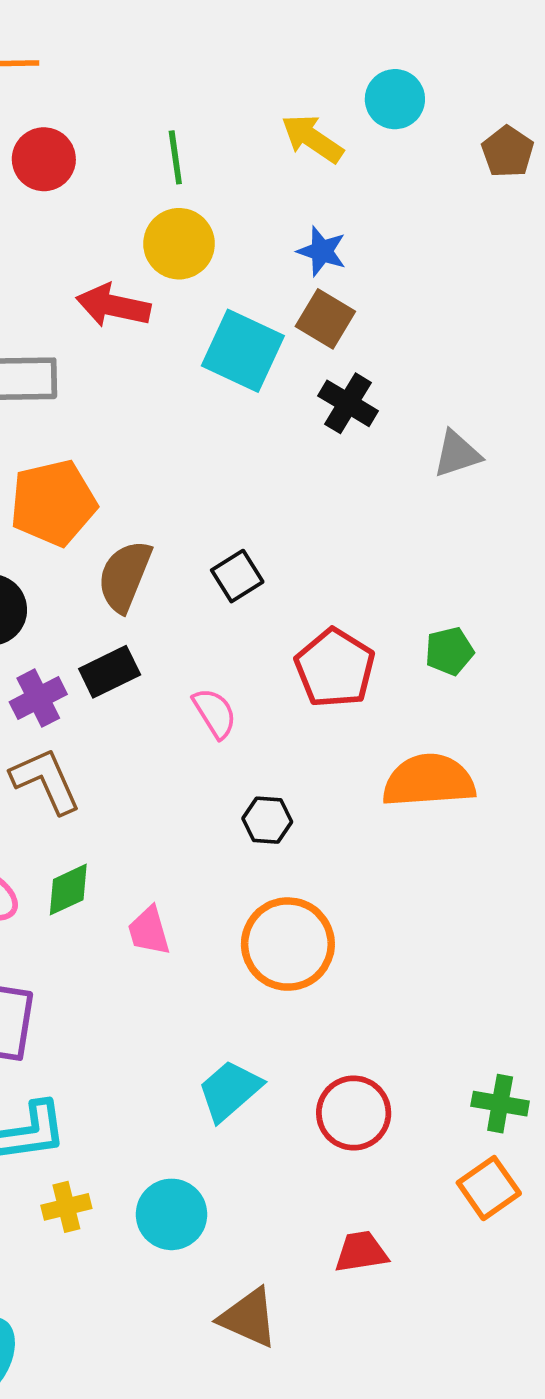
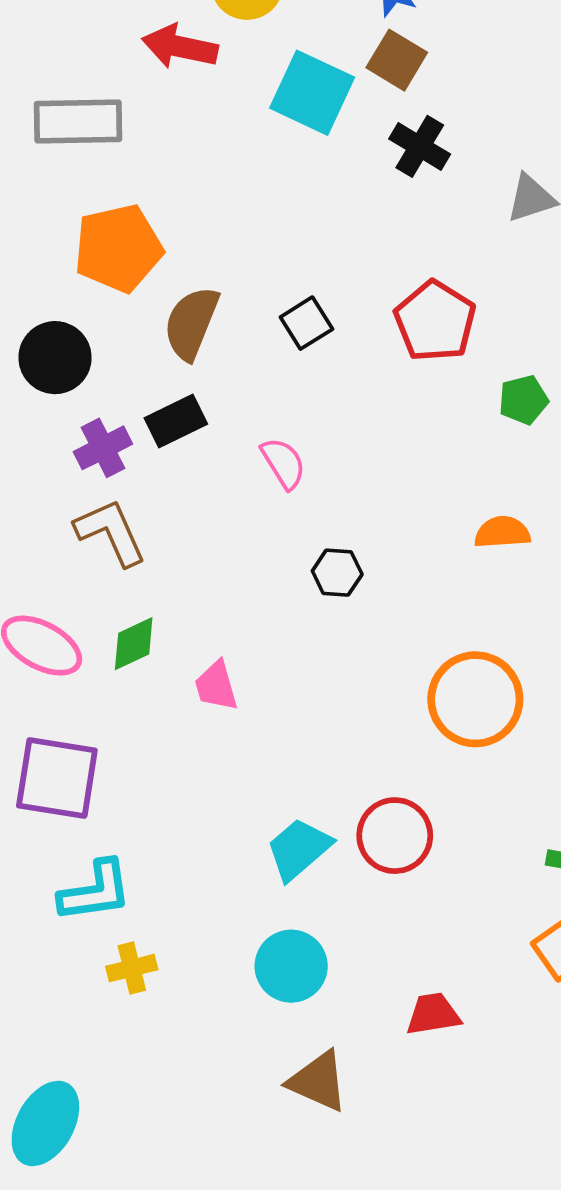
red pentagon: (335, 668) -> (435, 321), moved
orange semicircle: (429, 781) -> (502, 532), size x0.6
orange circle: (288, 944) -> (475, 699), moved
red circle: (354, 1113) -> (395, 836), moved
cyan circle: (172, 1214) -> (291, 966), moved

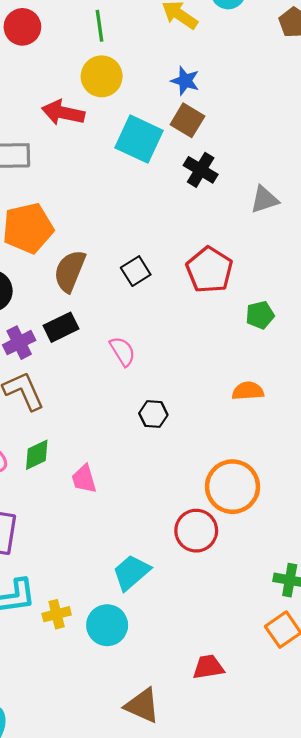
red circle: (395, 836) -> (196, 531), moved
cyan circle: (291, 966) -> (107, 625), moved
yellow cross: (132, 968) -> (57, 614), moved

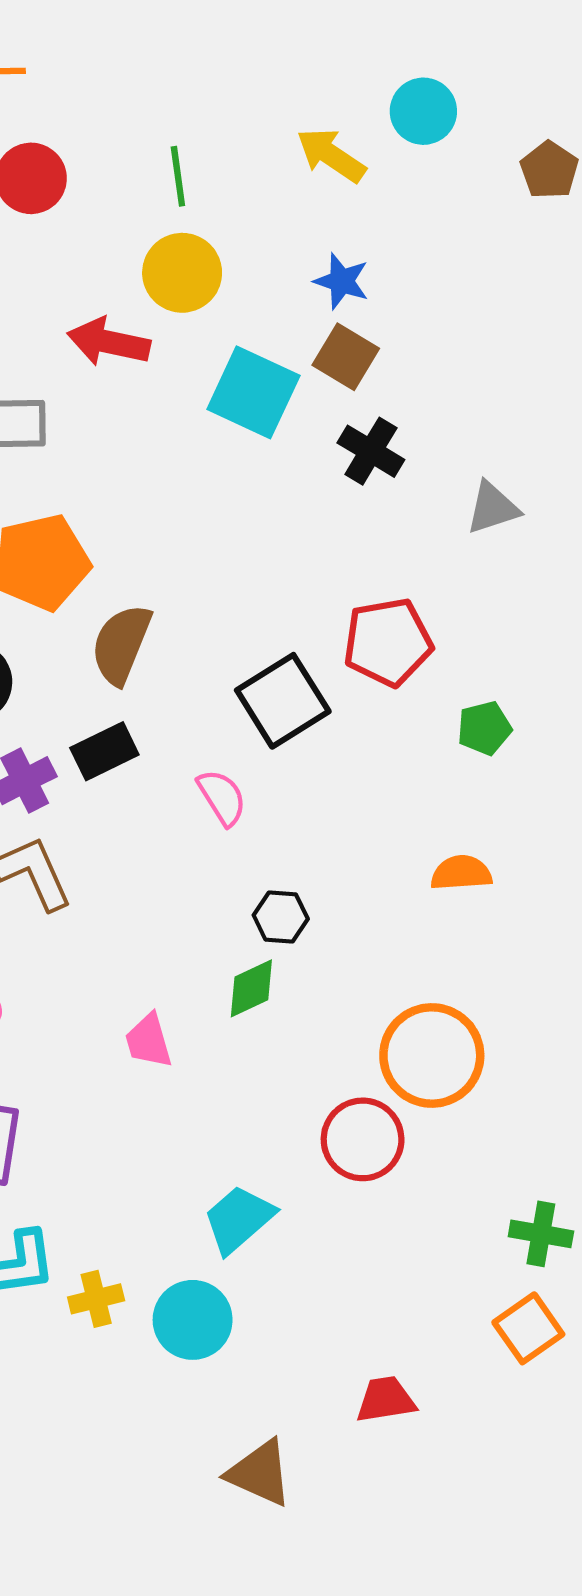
red pentagon: (209, 270) -> (388, 642), turned 30
black square: (136, 271) -> (283, 701), moved, size x1.6
green diamond: (37, 455) -> (251, 988), moved

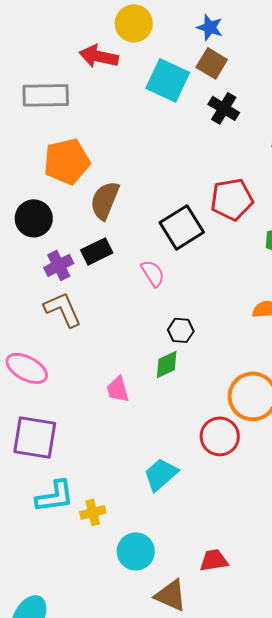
cyan circle: (193, 1320) -> (136, 551), moved
red trapezoid: (386, 1400) -> (214, 560), moved

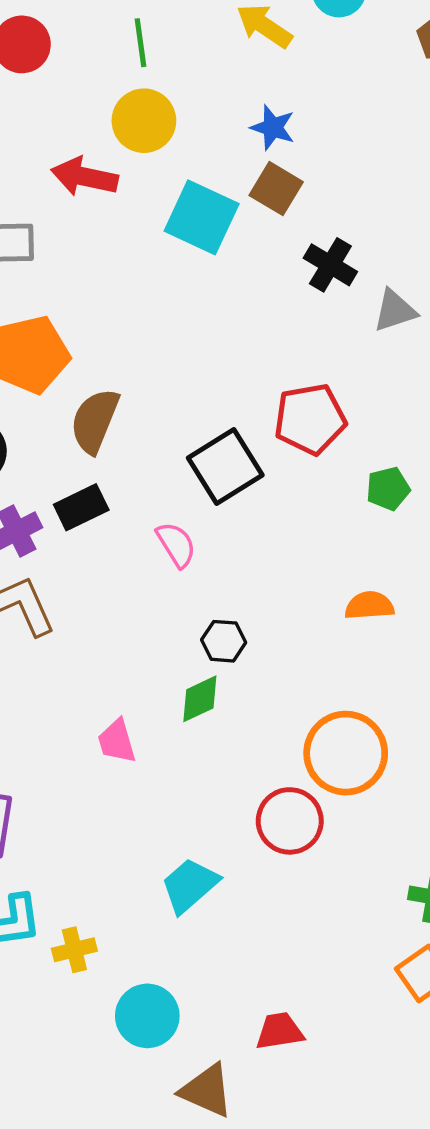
black cross: (224, 108) -> (330, 265), moved

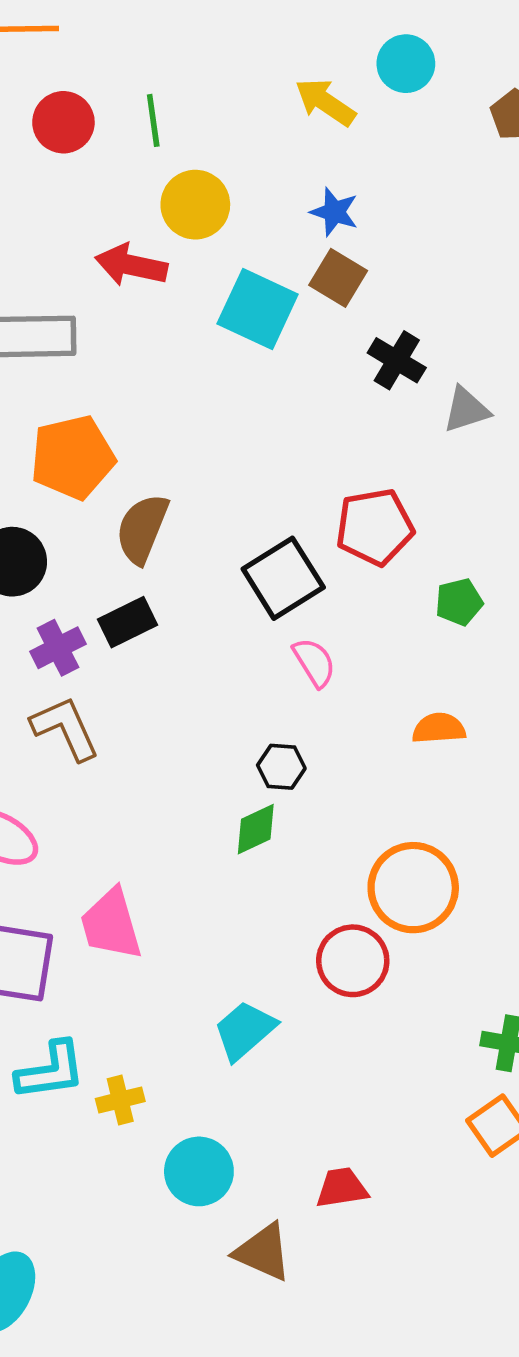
green line: (141, 43) -> (153, 120), moved
pink semicircle: (176, 545) -> (314, 662), moved
pink trapezoid: (117, 741) -> (111, 924), moved, size x1.5

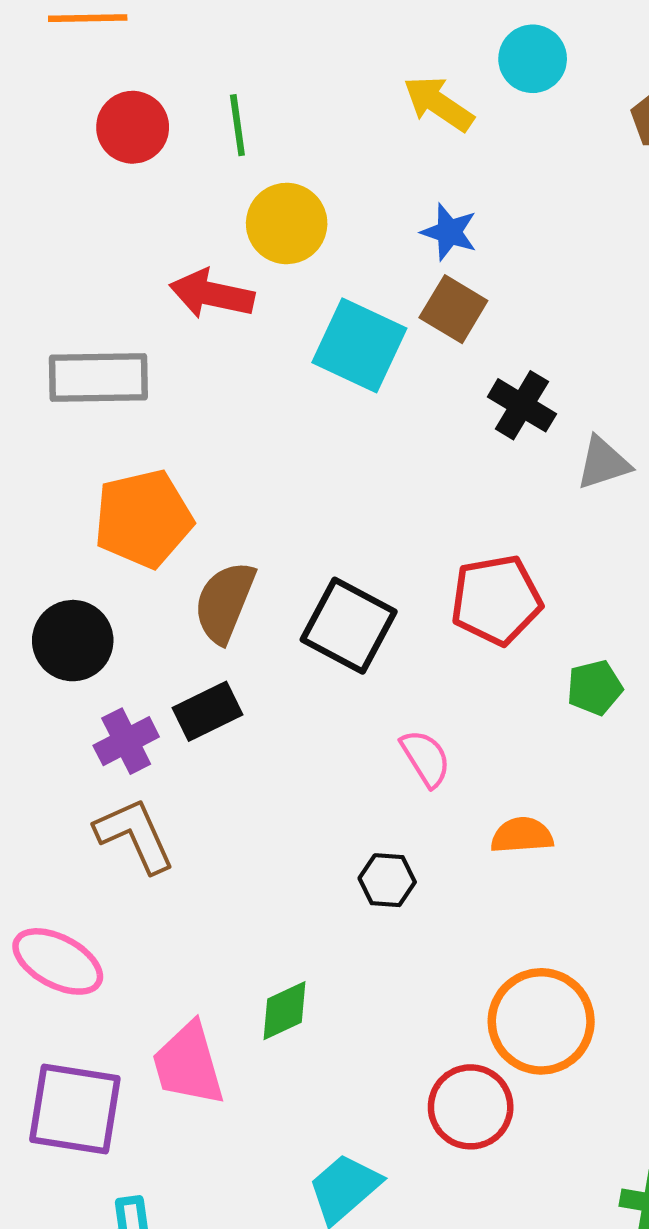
black square: (283, 578) -> (349, 626), moved, turned -30
orange semicircle: (439, 728) -> (522, 835), moved
green diamond: (256, 829) -> (284, 1011), moved

